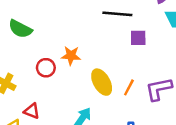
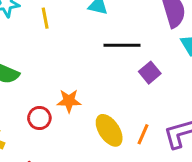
purple square: (138, 38) -> (150, 73), turned -35

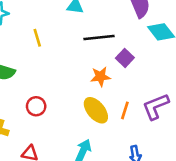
yellow line: (45, 18) -> (37, 38), moved
orange star: (69, 101) -> (101, 77), moved

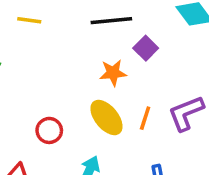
yellow line: (37, 38) -> (29, 20), turned -66
red circle: (36, 106) -> (49, 130), moved

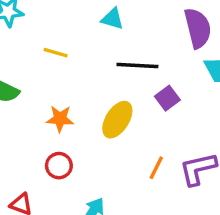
orange star: (113, 73) -> (60, 119), moved
yellow ellipse: (106, 118) -> (117, 120), moved, turned 63

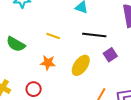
yellow line: (56, 53) -> (53, 36), moved
red circle: (59, 166) -> (34, 89), moved

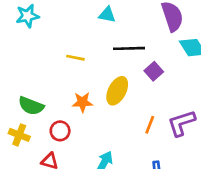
green semicircle: (16, 44) -> (31, 106), moved
orange star: (48, 63) -> (82, 102), moved

